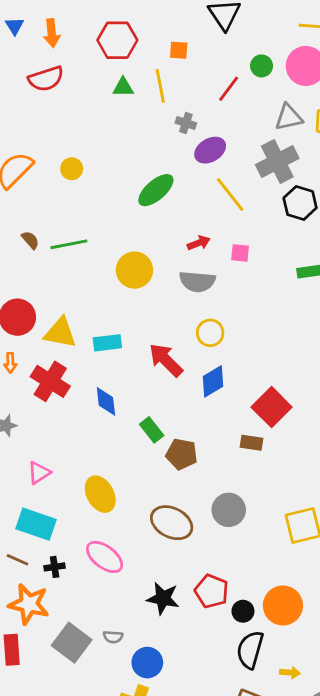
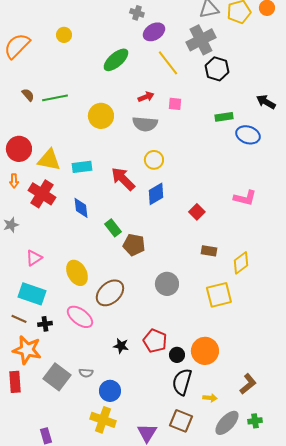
yellow circle: (72, 169) -> (64, 35), moved
red square: (272, 407) -> (197, 212), size x0.6
brown rectangle: (252, 443) -> (209, 251), moved
brown ellipse: (172, 523) -> (110, 293), moved, turned -68
black star: (163, 598) -> (121, 346), size x0.7

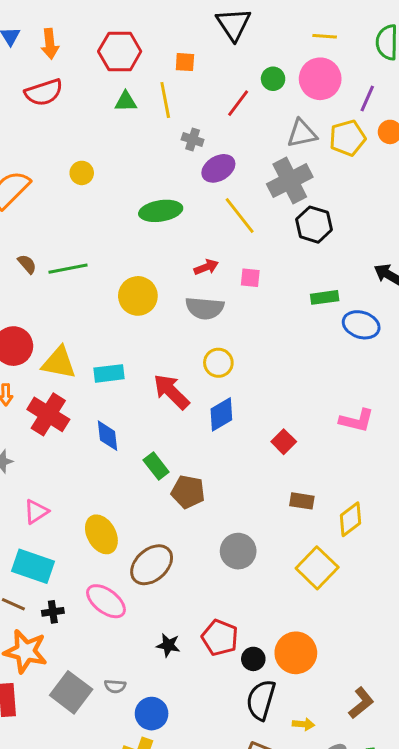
green ellipse: (116, 60) -> (161, 211), turned 32
yellow square: (219, 295) -> (317, 568), turned -32

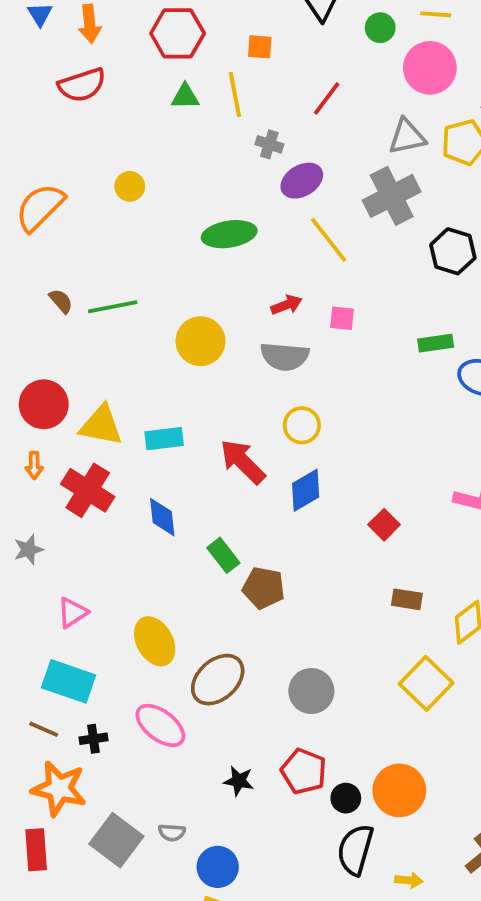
green circle: (273, 79) -> (380, 28), moved
black hexagon: (314, 225) -> (453, 251), moved
gray circle: (238, 551) -> (311, 691), moved

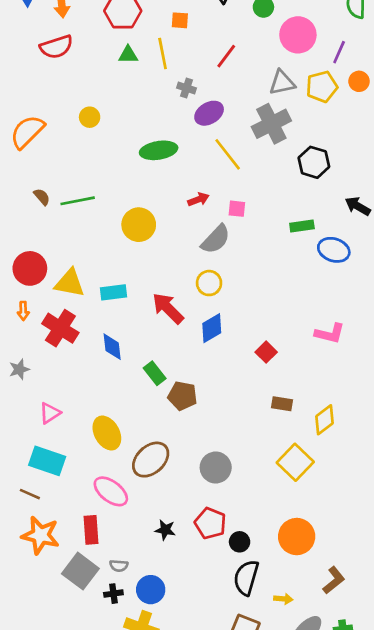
gray semicircle: (285, 356) -> (216, 239), moved, turned -52
black cross: (93, 739) -> (113, 594), moved
orange circle: (399, 790) -> (297, 537), moved
red rectangle: (36, 850) -> (91, 530), moved

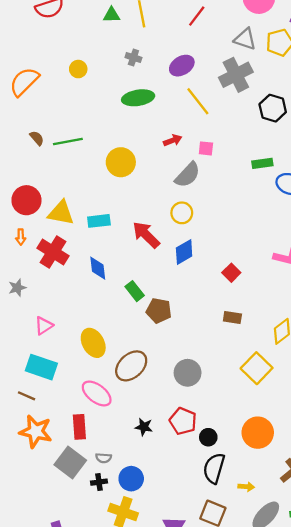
gray triangle: (282, 83) -> (245, 39), turned 30
gray cross: (186, 88) -> (133, 58), moved
brown rectangle: (282, 404) -> (232, 318), moved

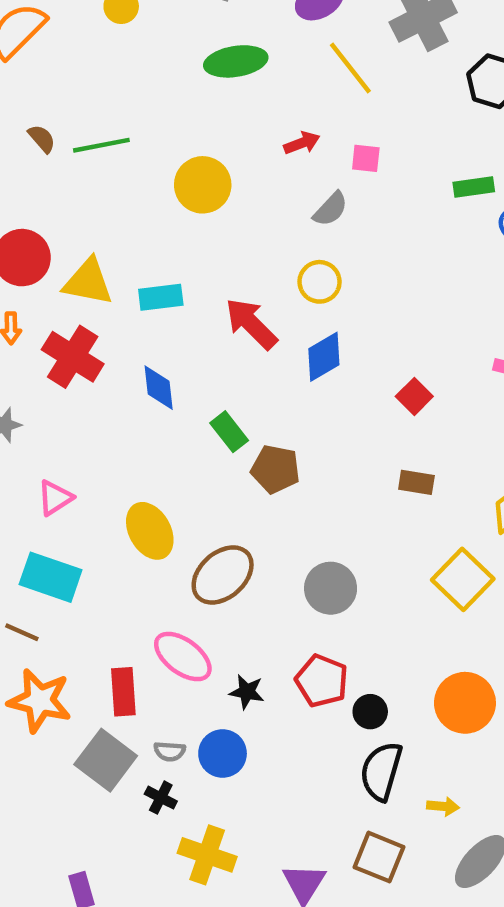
gray semicircle: (188, 175) -> (331, 209), size x0.7
pink ellipse: (97, 393) -> (183, 657), moved
blue circle: (131, 479) -> (223, 754), moved
black cross: (99, 482) -> (161, 798), turned 35

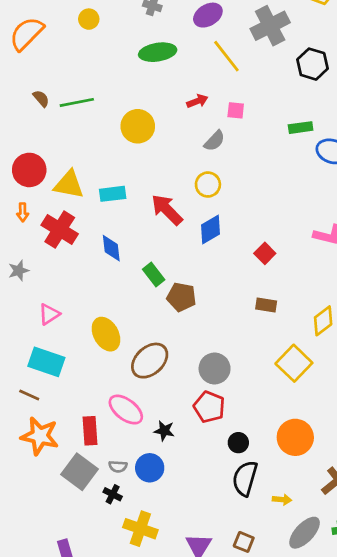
red pentagon: (322, 681) -> (209, 407), moved
brown square: (379, 857) -> (244, 542), moved, size x0.7

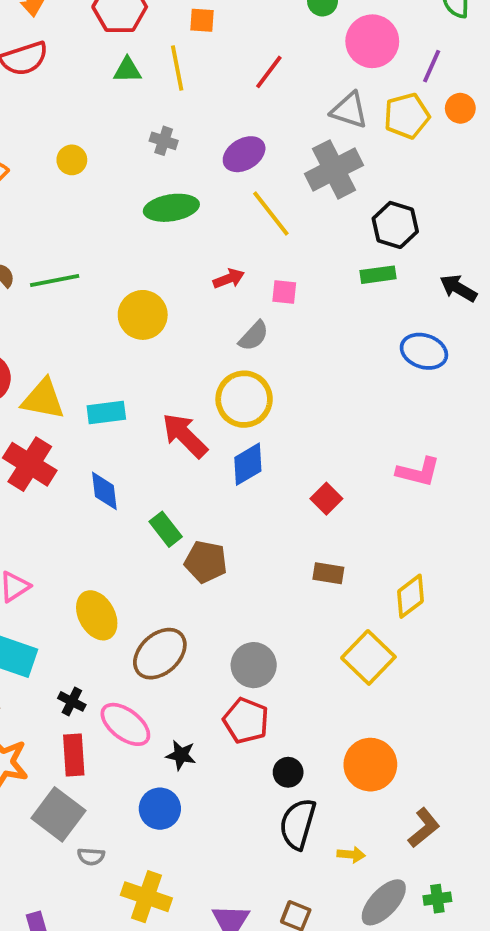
green rectangle: (301, 128) -> (378, 275), moved
yellow circle: (208, 185) -> (244, 399), size x1.5
gray semicircle: (118, 466) -> (91, 856), moved
black cross: (113, 494) -> (72, 701), moved

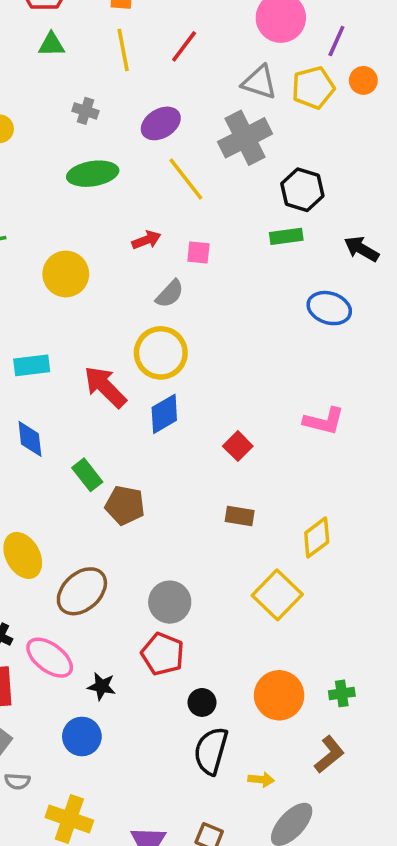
yellow line: (177, 68) -> (123, 50), moved
green cross: (437, 899) -> (342, 693), moved

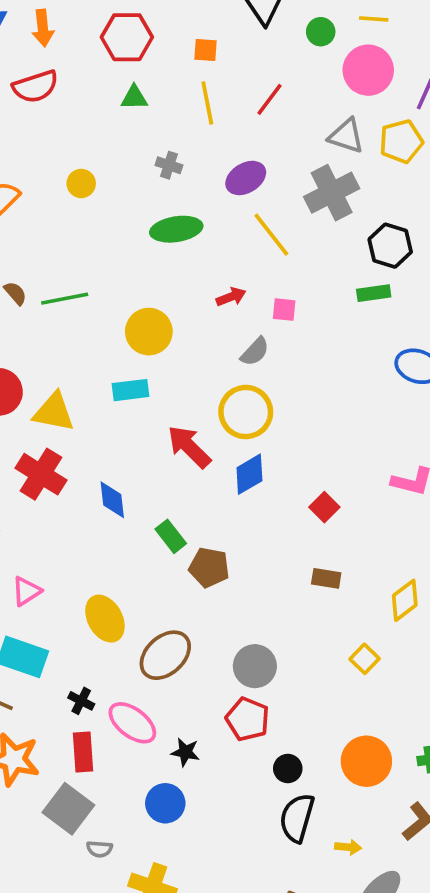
cyan rectangle: (32, 365) -> (131, 390), moved
yellow square: (277, 595) -> (365, 659), size x0.6

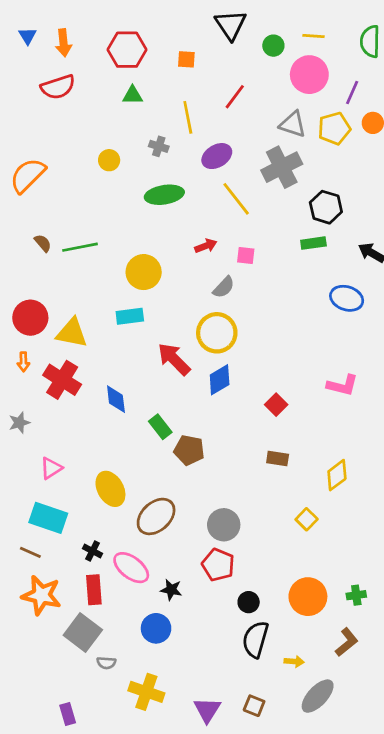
yellow line: (207, 103) -> (188, 117), moved
yellow circle: (81, 183) -> (109, 160), moved

